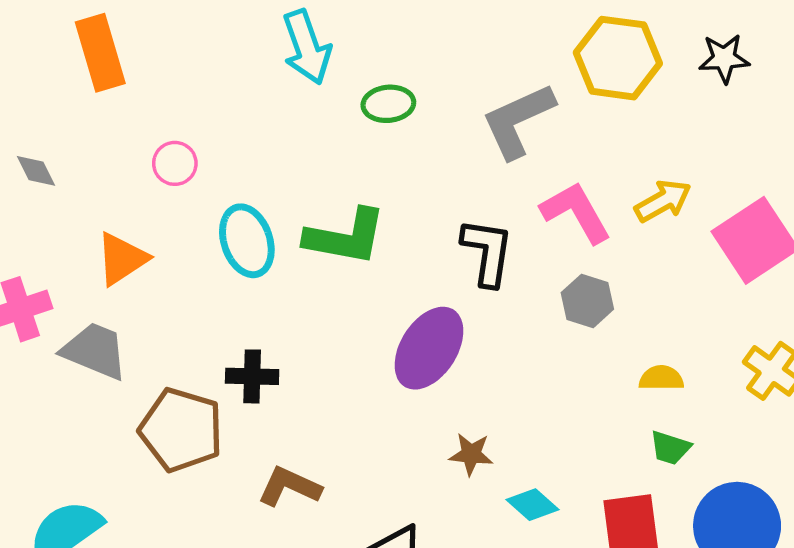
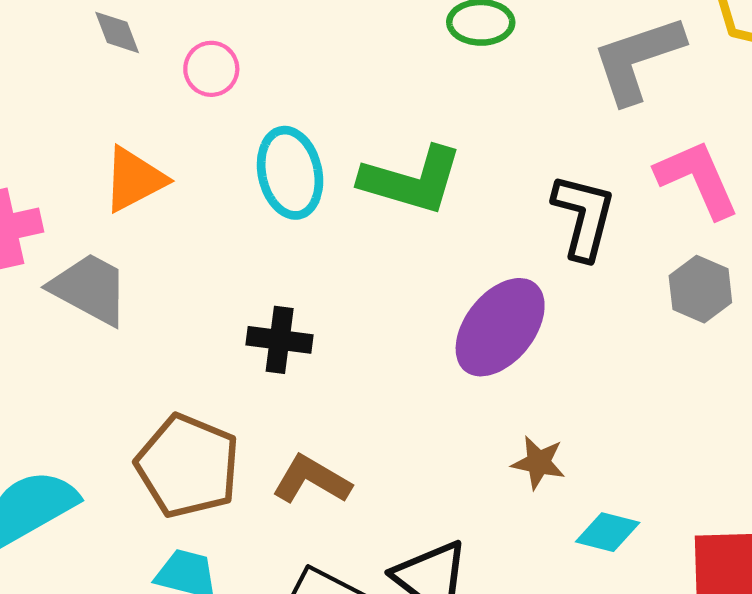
gray diamond: (36, 171) -> (117, 32), moved
brown pentagon: (181, 430) -> (188, 466), moved
cyan diamond: (532, 505) -> (608, 532), turned -33

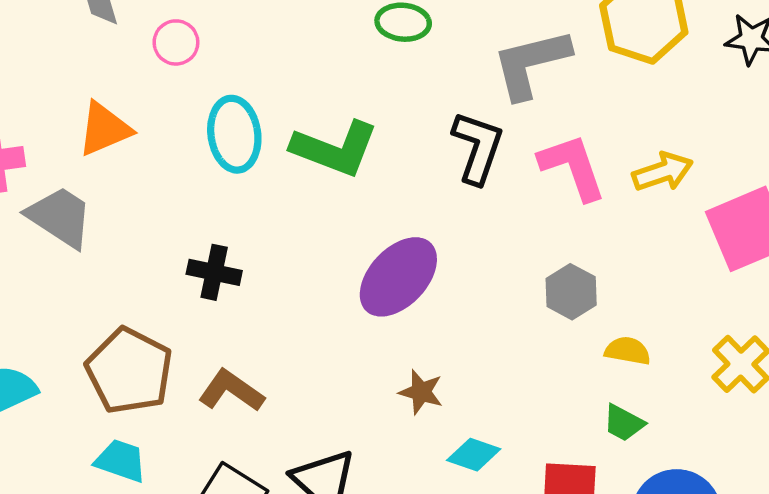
black L-shape: (584, 217) -> (478, 147), moved
gray hexagon: (700, 289) -> (571, 292), moved

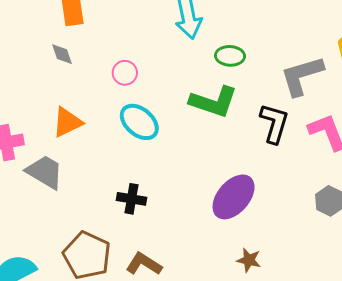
pink circle: (176, 42) -> (125, 73), moved
cyan ellipse: (234, 134) -> (139, 122), turned -39
green L-shape: (335, 149) -> (214, 102), moved

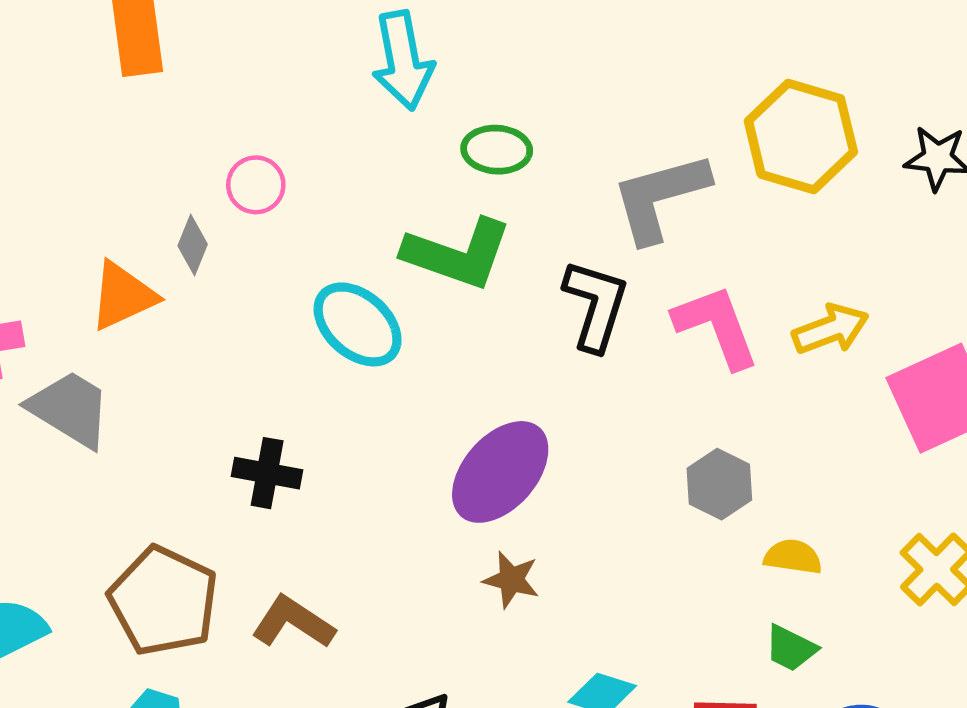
gray diamond: (62, 54) -> (193, 245), moved, turned 40
cyan ellipse: (139, 122) -> (358, 324), moved
brown star: (249, 260) -> (511, 580), moved

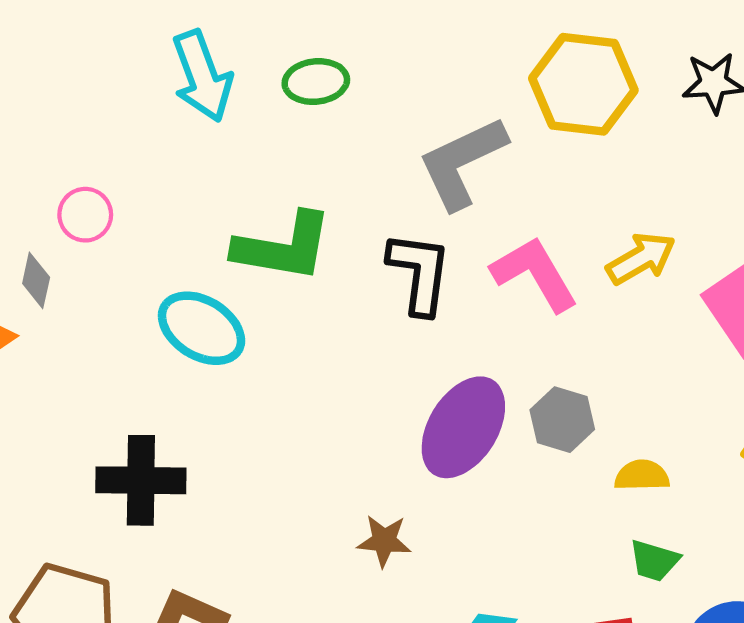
green ellipse: (497, 150) -> (316, 82), moved
purple ellipse: (500, 472) -> (463, 427), moved
black cross: (267, 473) -> (141, 480), size x1.4

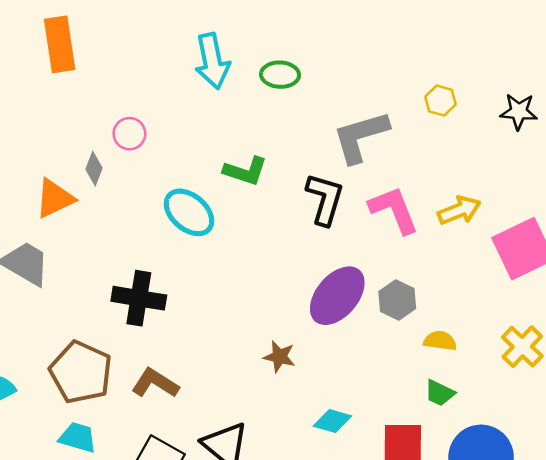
yellow hexagon: (583, 84) -> (440, 101), size x0.5
green L-shape: (283, 247) -> (245, 171), size x0.7

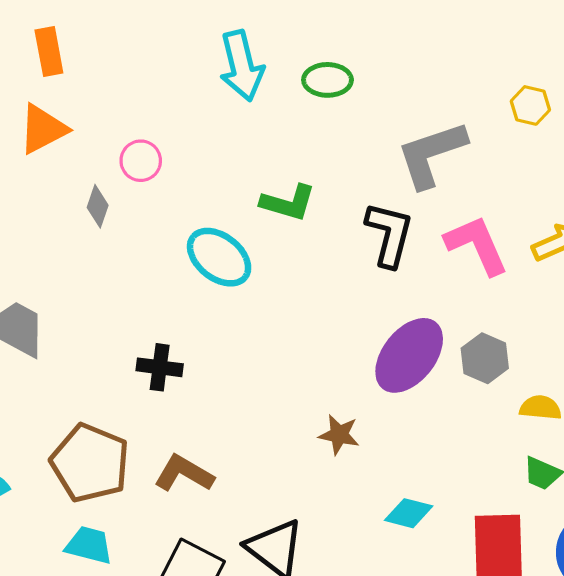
orange rectangle: (60, 44) -> (49, 52), size x0.7
orange triangle: (55, 198) -> (43, 129), moved
black cross: (139, 298) -> (160, 367), size x0.7

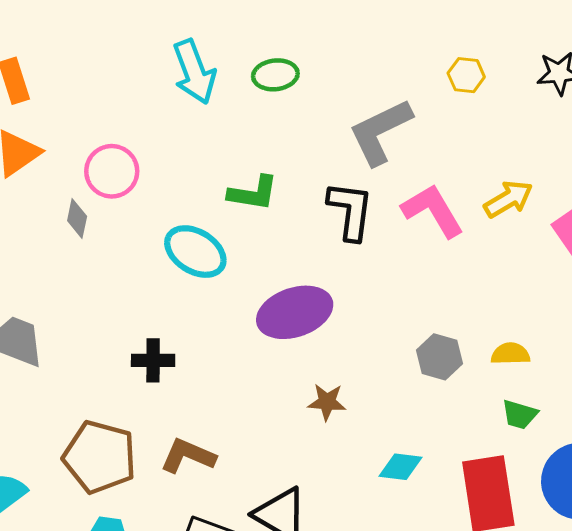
pink circle: (141, 161) -> (112, 171), size x1.4
purple ellipse: (409, 355) -> (295, 312), moved, turned 40
gray hexagon: (485, 358) -> (440, 357), moved

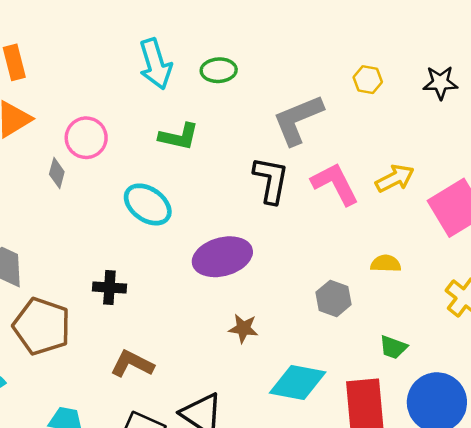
green L-shape: (253, 193) -> (179, 137), moved
yellow semicircle: (510, 354) -> (386, 264), moved
brown pentagon: (100, 457) -> (42, 326), moved
cyan diamond: (400, 467) -> (298, 382), size x1.6

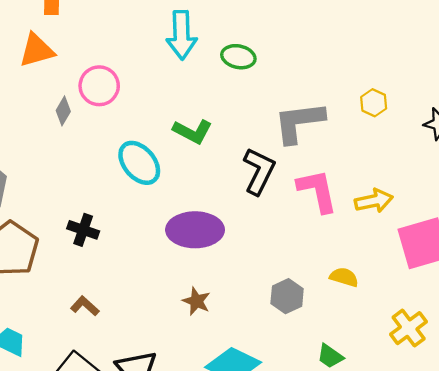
green L-shape: (179, 137) -> (193, 131), moved
brown L-shape: (132, 364) -> (85, 306), size x0.7

